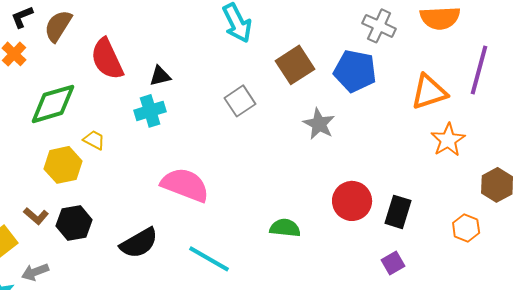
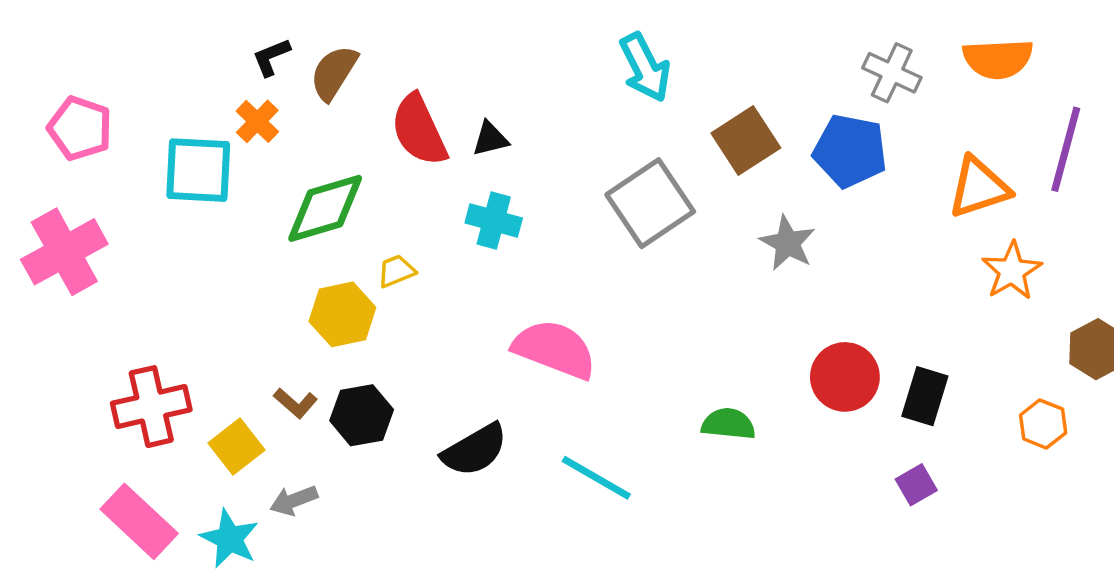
black triangle: (160, 76) -> (490, 139), moved
gray square: (240, 101) -> (650, 203), size x1.6
cyan cross: (150, 111) -> (494, 221), turned 32
yellow trapezoid: (94, 140) -> (396, 271), turned -50

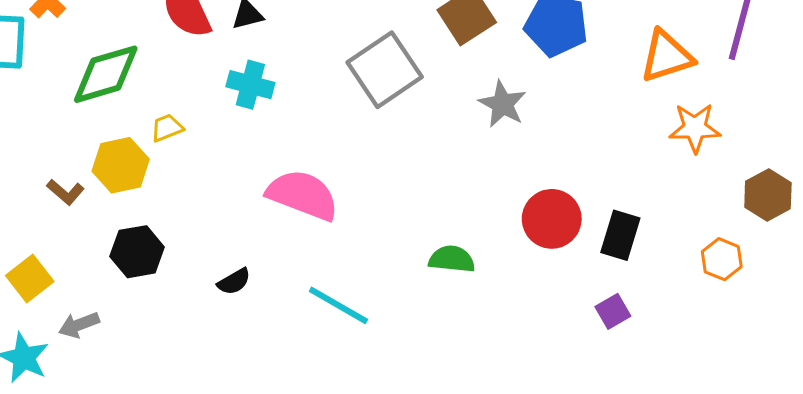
orange star: (1012, 271) -> (695, 128), turned 30
brown L-shape: (296, 403) -> (65, 192), moved
black semicircle: (475, 450) -> (234, 282), size x0.6

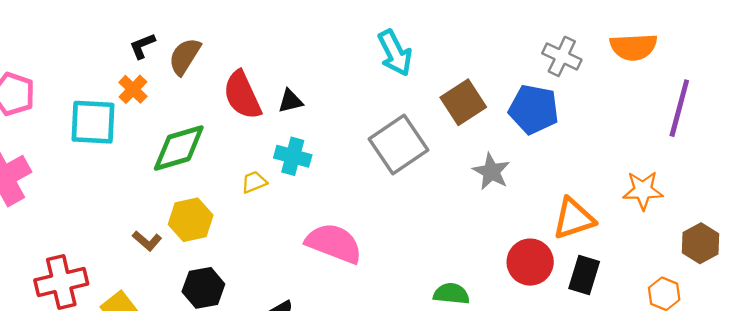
orange triangle: (667, 56) -> (574, 219), moved
yellow trapezoid: (167, 128) -> (254, 182), moved

